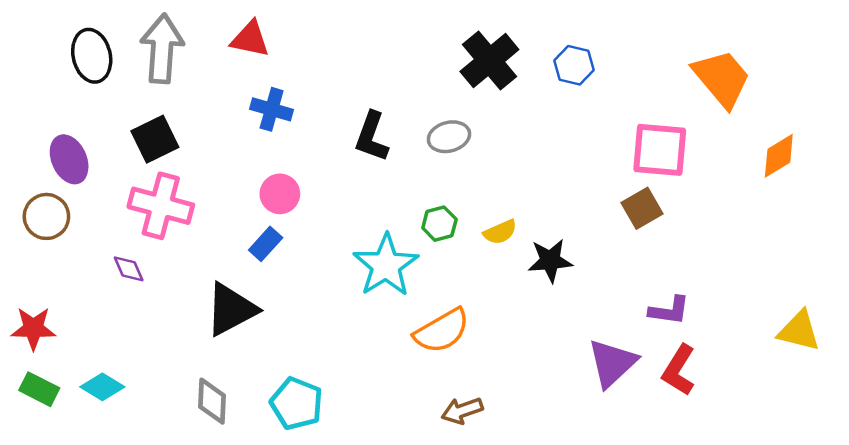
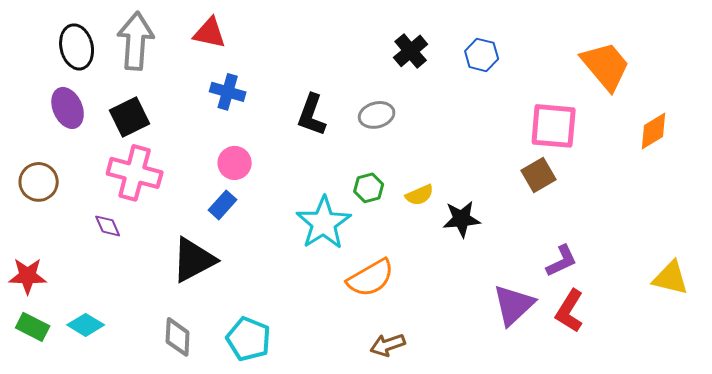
black cross: (489, 60) -> (411, 51), size x0.7
purple ellipse: (69, 159) -> (68, 108), moved
purple L-shape: (669, 311) -> (562, 261), turned -33

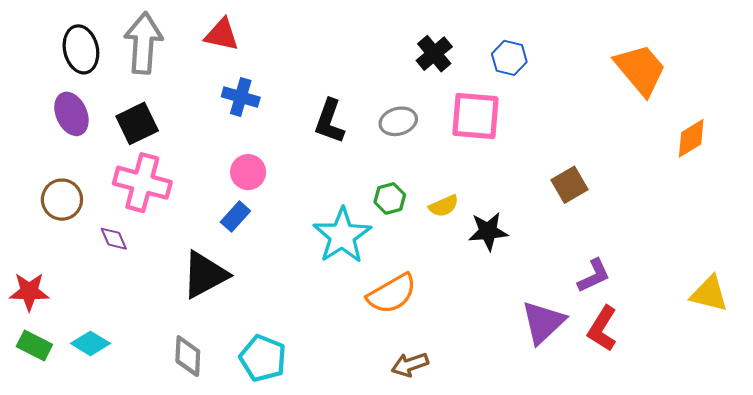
pink square: (554, 126) -> (475, 116), moved
brown circle: (39, 182) -> (62, 200), moved

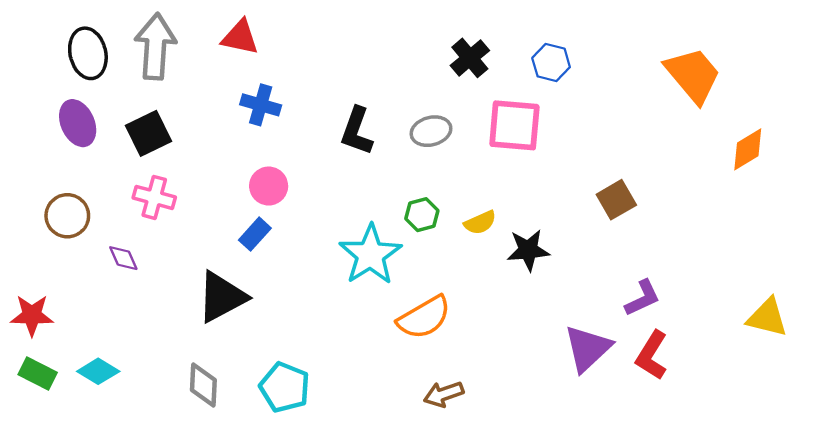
pink cross: (142, 183) -> (154, 197), size x0.7

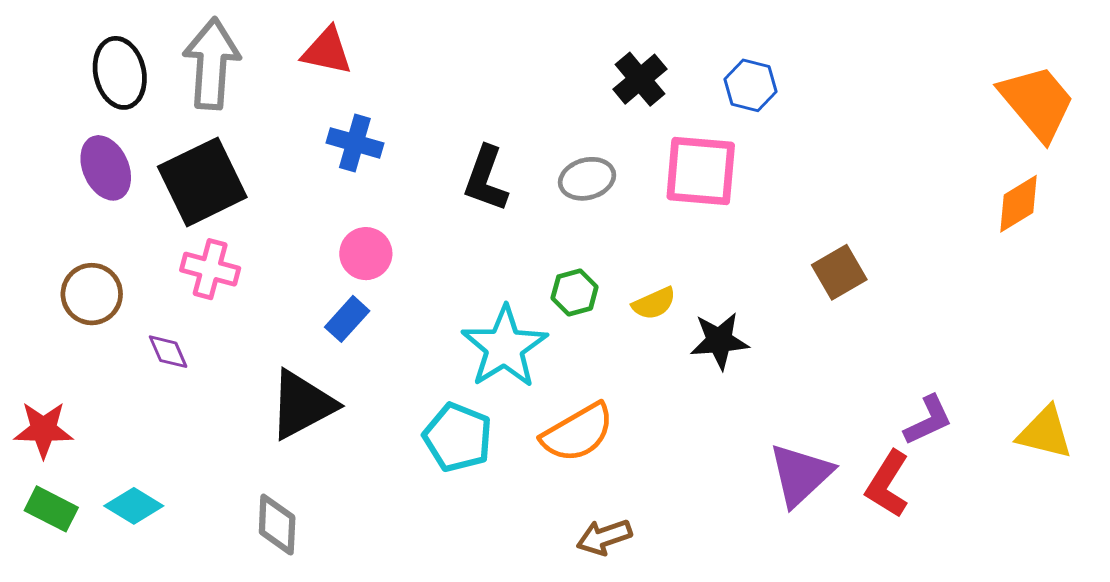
orange trapezoid: (693, 75) -> (1037, 102), moved
black square: (149, 133) -> (202, 182), size x1.4
purple L-shape: (643, 298) -> (928, 420), moved
cyan pentagon: (285, 387) -> (458, 437), moved

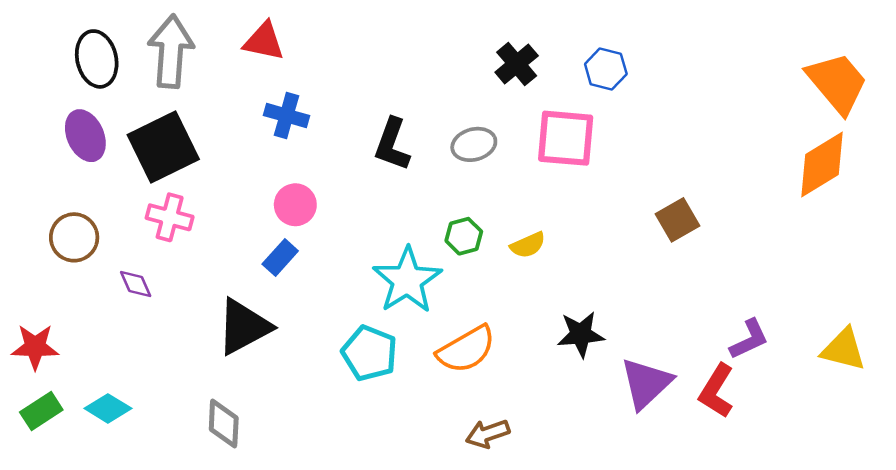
orange diamond: (1018, 204) -> (822, 165), size x1.4
black star: (719, 341) -> (581, 334), moved
green rectangle: (51, 509) -> (41, 411), turned -60

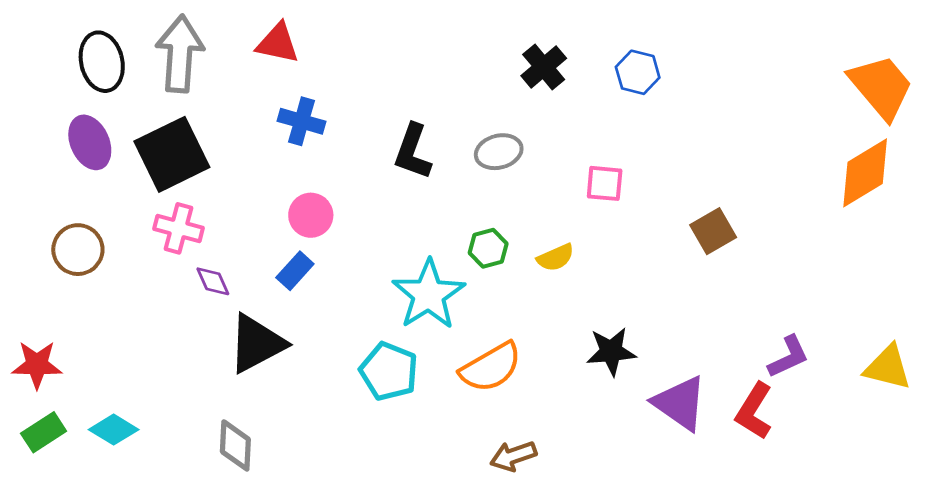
pink square: (566, 138) -> (605, 183), moved, size x0.6
purple diamond: (136, 284) -> (213, 281), moved
purple triangle: (646, 383) -> (680, 403), turned -42

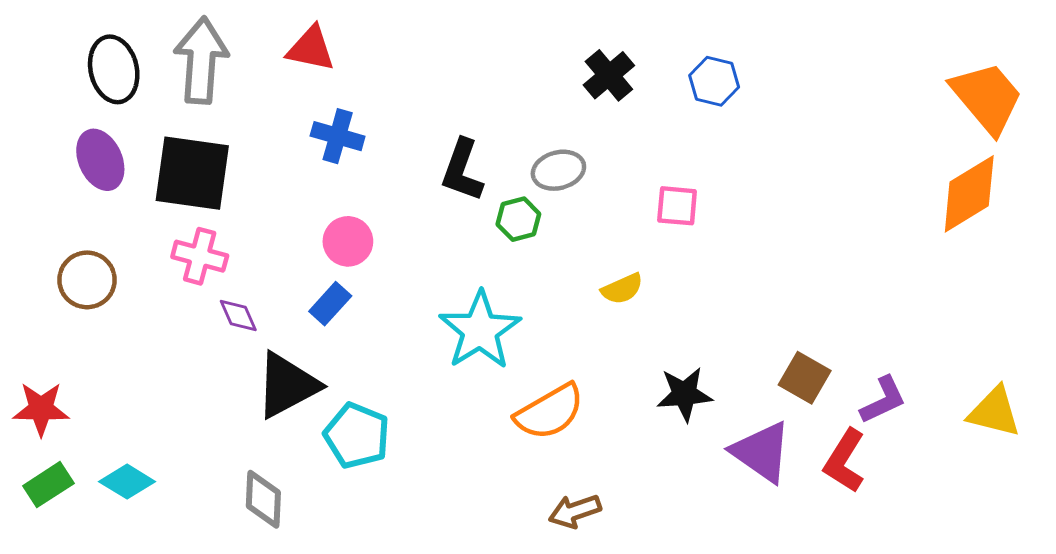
black square: (172, 154) -> (192, 173), turned 34
brown square: (713, 231) -> (805, 378), moved, turned -30
green hexagon: (488, 248) -> (518, 219), moved
cyan pentagon: (389, 371) -> (357, 436), moved

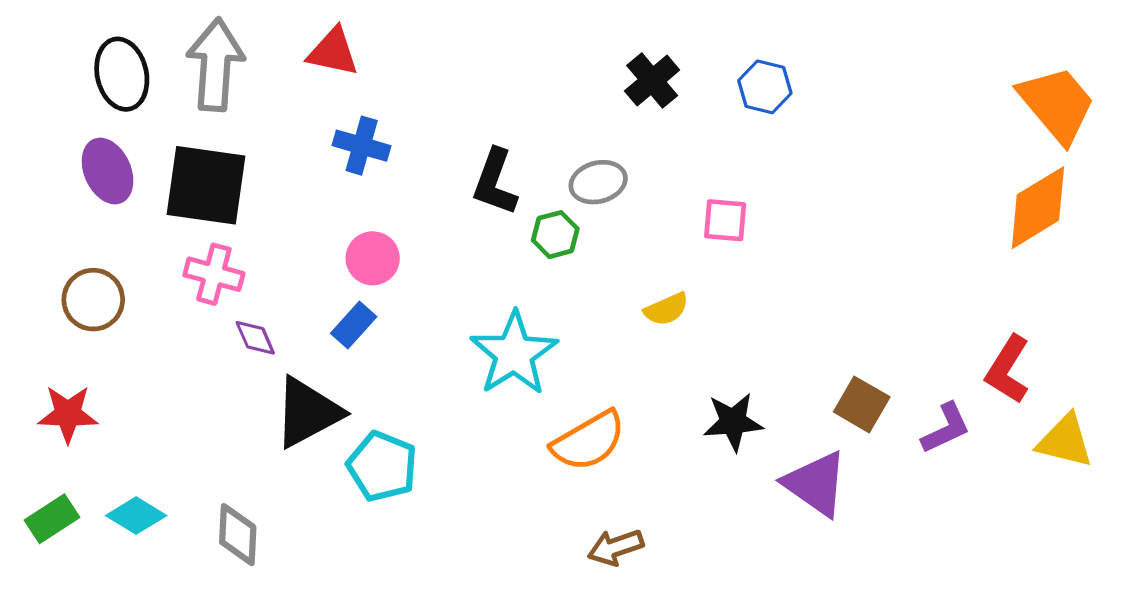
red star: (41, 409) -> (68, 414), moved
red L-shape: (845, 461) -> (1008, 369), moved
gray diamond: (263, 499) -> (238, 535), moved

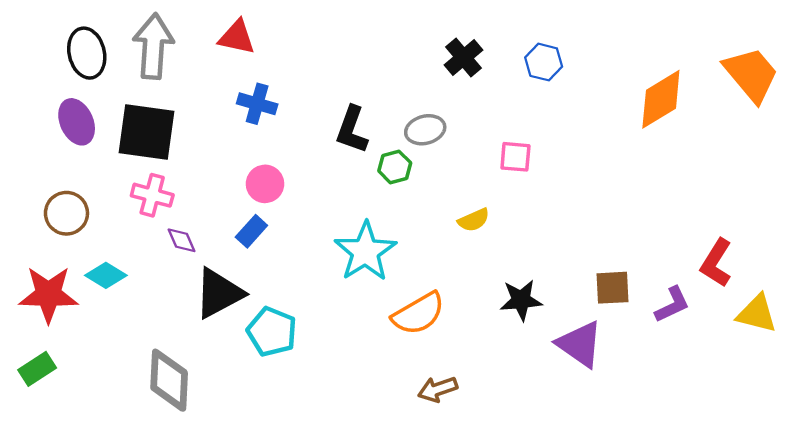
orange diamond: (1038, 208) -> (661, 99), moved
brown square: (862, 404) -> (612, 288), turned -33
red star: (68, 414) -> (48, 294), size x1.4
cyan diamond: (136, 516) -> (106, 275), moved
gray diamond: (238, 535) -> (169, 380), size x1.4

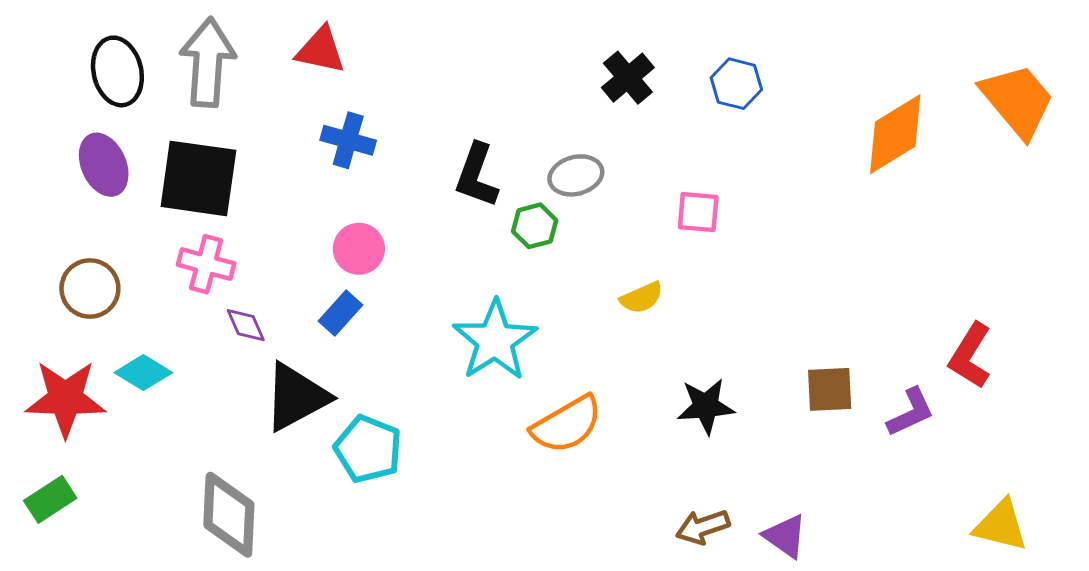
yellow triangle: (757, 314) -> (1001, 525), moved
purple triangle: (580, 344) -> (785, 536), moved, size x0.7
brown arrow: (438, 389) -> (703, 527), moved

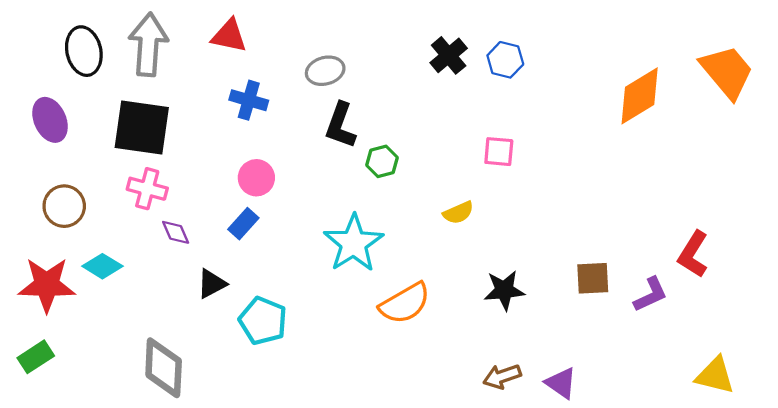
blue hexagon: (736, 84) -> (505, 60), moved
purple ellipse: (104, 165) -> (50, 120), moved
gray ellipse: (576, 175) -> (325, 71), moved
black triangle: (296, 397) -> (212, 284), size x0.6

